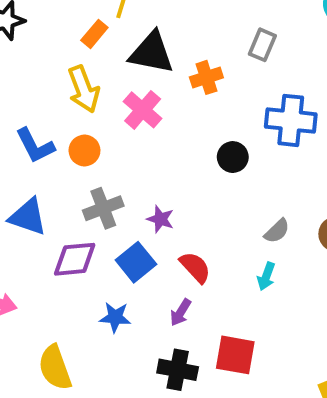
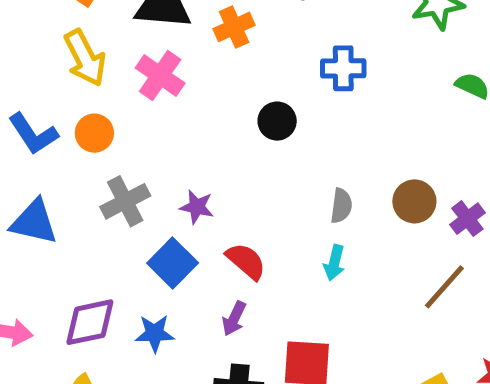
blue cross: (291, 120) -> (343, 68), size x0.7
gray semicircle: (277, 231) -> (341, 206), turned -32
purple diamond: (75, 259) -> (90, 322), moved

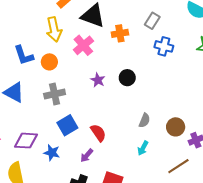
blue cross: (343, 68) -> (164, 46), moved
purple star: (197, 207) -> (98, 80), moved
cyan arrow: (334, 263) -> (143, 148), moved

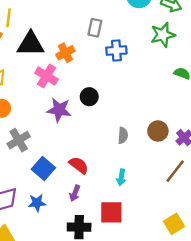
pink cross: (83, 45) -> (47, 76), moved
purple star: (98, 80) -> (59, 110), size x1.5
cyan arrow: (143, 148) -> (121, 177), moved

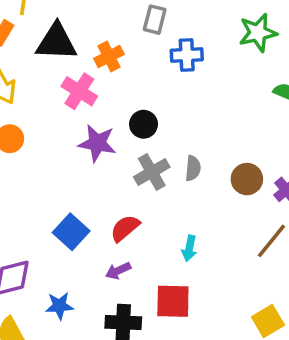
gray semicircle: (123, 135) -> (193, 168), moved
gray cross: (19, 140) -> (152, 172), moved
red semicircle: (79, 165) -> (125, 228), turned -78
purple arrow: (75, 193) -> (118, 271), turned 42
blue star: (37, 203) -> (59, 306), moved

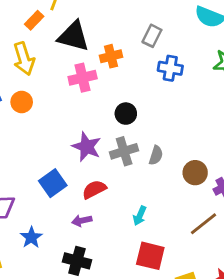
pink cross: (79, 91) -> (83, 78), turned 32
purple star: (97, 143) -> (87, 147), moved
red square: (173, 301) -> (150, 256), moved
blue star: (59, 306) -> (31, 237), turned 30

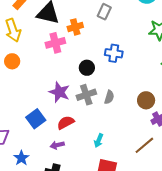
blue cross: (170, 68) -> (114, 53), moved
brown circle: (195, 173) -> (146, 100), moved

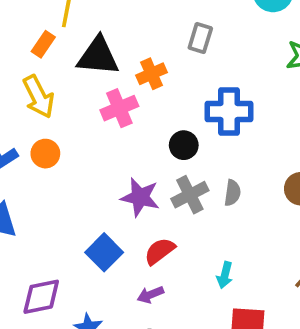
blue cross: (114, 53) -> (229, 112), size x1.4

